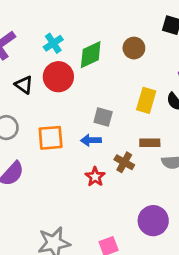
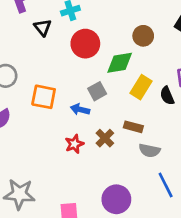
green diamond: (91, 55) -> (120, 63), moved
red circle: (58, 77) -> (85, 44), moved
black triangle: (24, 85) -> (43, 28), moved
gray square: (103, 117) -> (97, 91), turned 30

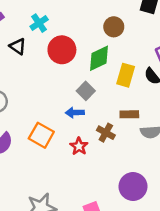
orange square: (44, 97) -> (41, 135), moved, turned 35

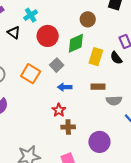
gray square: (86, 91) -> (57, 65), moved
blue arrow: (75, 113) -> (65, 87), moved
brown cross: (106, 133) -> (68, 127), moved, turned -32
orange square: (41, 135) -> (31, 74), moved

